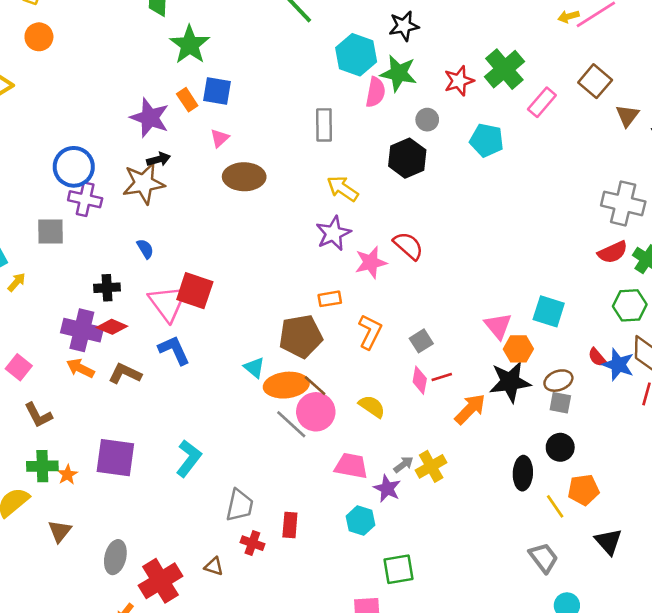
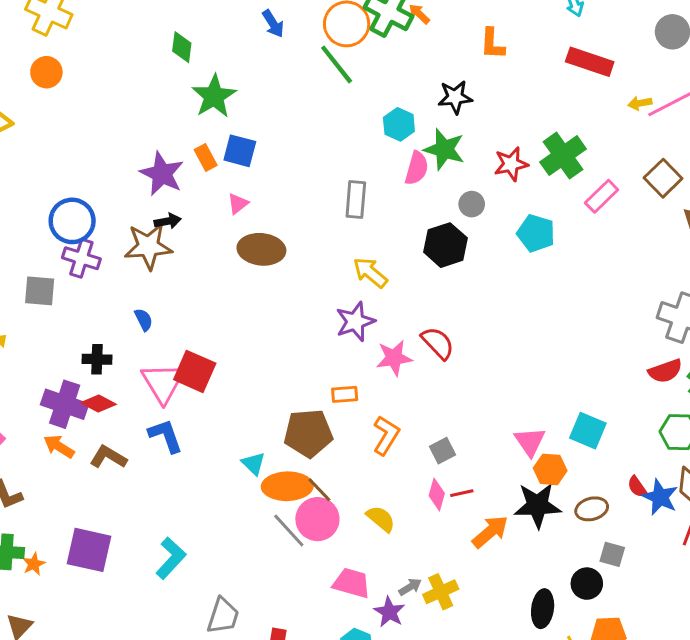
cyan hexagon: (356, 55) -> (399, 124), size x0.7
gray square: (560, 403) -> (612, 554), moved

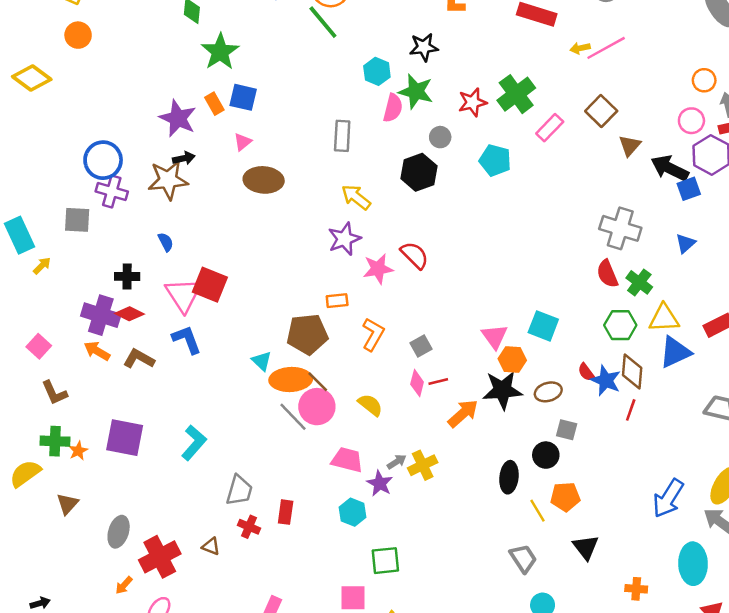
red semicircle: (665, 371) -> (607, 274), turned 88

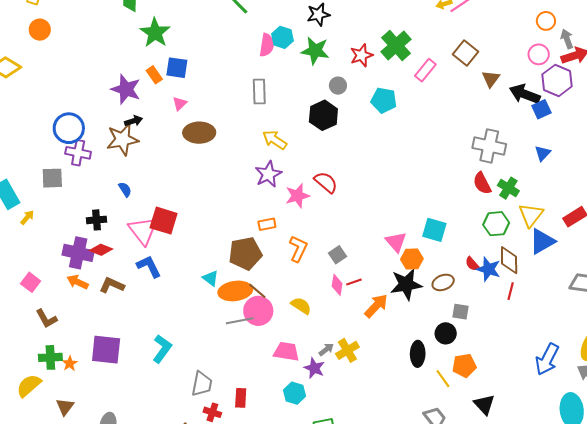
pink semicircle: (393, 108) -> (267, 45), moved
yellow triangle: (664, 318) -> (531, 215), turned -44
gray line: (293, 417) -> (240, 321), turned -52

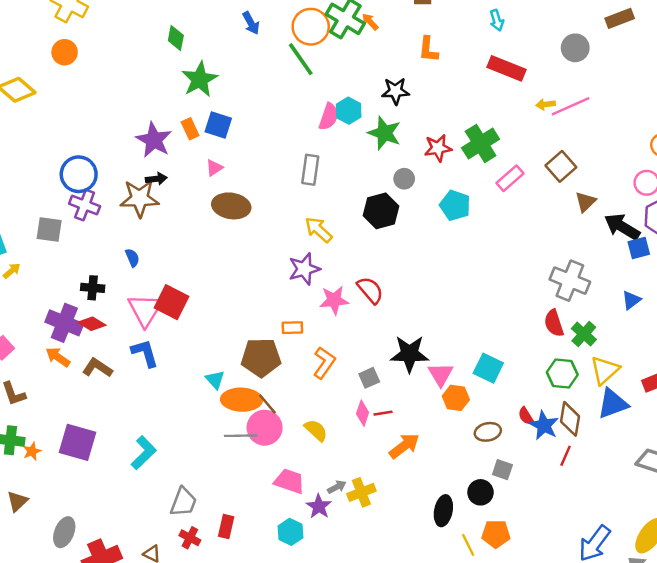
black star: (406, 284) -> (409, 354), moved

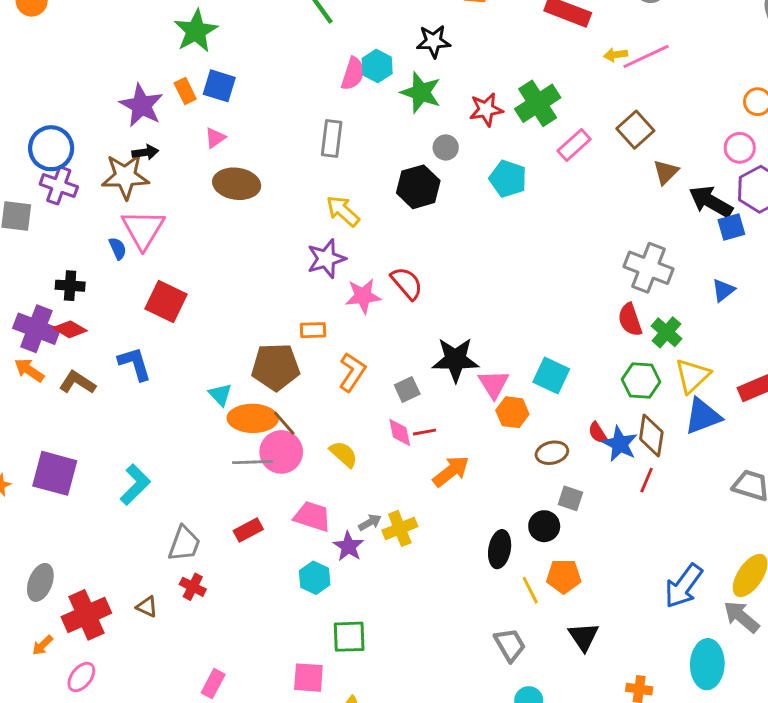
pink triangle: (145, 310) -> (143, 229), moved
pink diamond: (363, 413) -> (400, 432), turned -30
red rectangle: (226, 527) -> (248, 530), moved, turned 50

